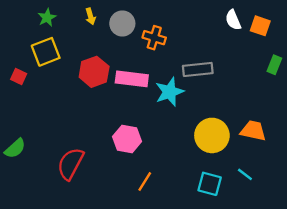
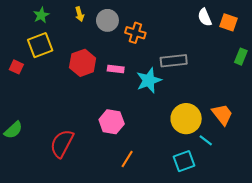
pink rectangle: (132, 79) -> (116, 69), size x0.6
orange trapezoid: (253, 131) -> (222, 115), turned 40
cyan line: (245, 174) -> (206, 140), moved
cyan square: (210, 184) -> (184, 161), turned -35

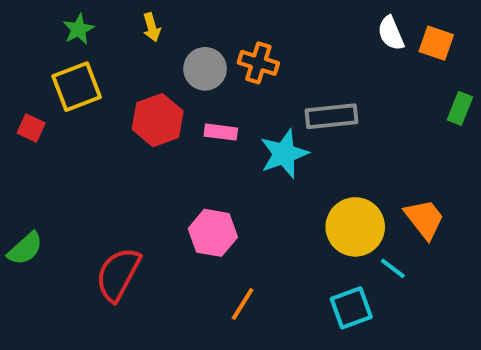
gray circle: (107, 20) -> (205, 69), moved

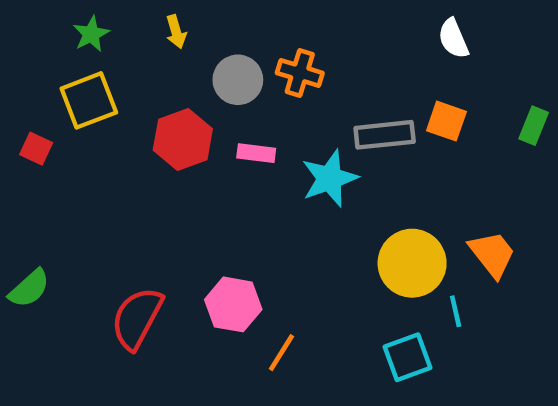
orange square: (436, 43) -> (446, 121), moved
pink hexagon: (213, 233) -> (233, 304), moved
cyan line: (393, 268) -> (456, 311), turned 40

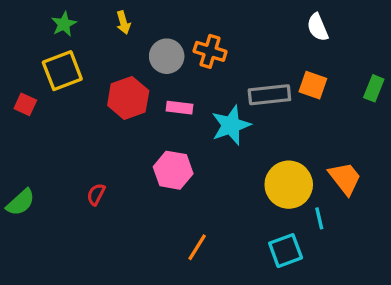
pink hexagon: (233, 304) -> (173, 170), moved
red semicircle: (137, 318) -> (96, 194), moved, size x0.5

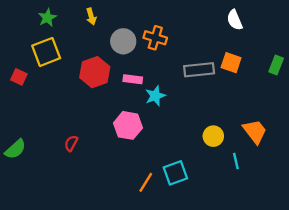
cyan star: (231, 125) -> (155, 96), moved, size x0.7
yellow circle: (289, 185) -> (213, 136), size x0.6
cyan square: (286, 251) -> (175, 173), moved

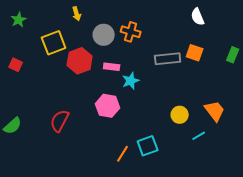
green star: (47, 18) -> (19, 20), moved
yellow square: (46, 52) -> (54, 43), moved
red semicircle: (71, 143) -> (60, 121), size x1.6
cyan line: (236, 161) -> (199, 136), turned 72

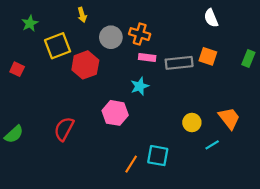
green star: (19, 20) -> (30, 23), moved
pink rectangle: (112, 67) -> (147, 57), moved
cyan square: (148, 146) -> (158, 156), turned 30

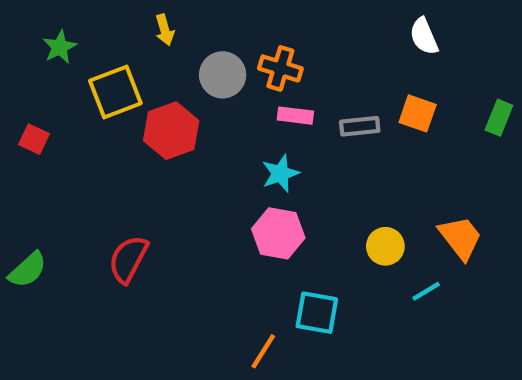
gray rectangle: (179, 63) -> (360, 126), size x0.7
pink hexagon: (115, 113) -> (278, 233), moved
orange line: (131, 164) -> (263, 351), moved

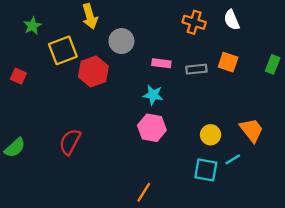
yellow arrow: (165, 30) -> (90, 16), size x1.5
orange cross: (280, 68) -> (194, 22), moved
cyan star: (280, 173) -> (153, 95), turned 30
cyan square: (317, 313) -> (206, 170), moved

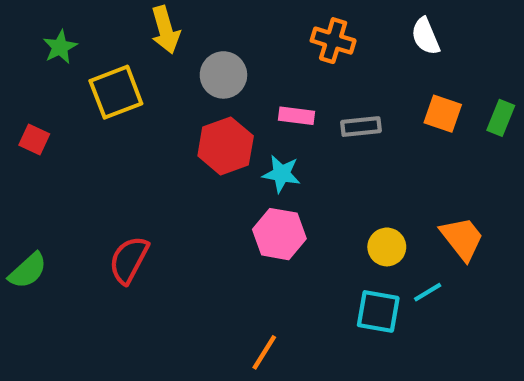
orange cross: (194, 22) -> (333, 41), moved
orange square: (228, 62) -> (443, 114), moved
red hexagon: (93, 71) -> (226, 146), moved

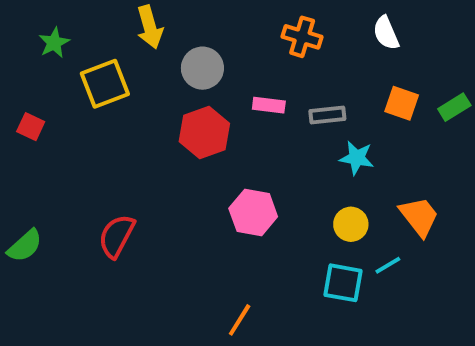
green rectangle: (501, 118) -> (454, 107), turned 36
cyan star: (281, 174) -> (357, 158), moved

